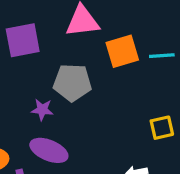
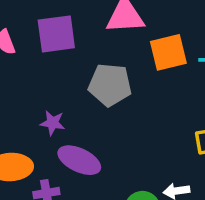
purple star: (42, 110) -> (53, 123), moved

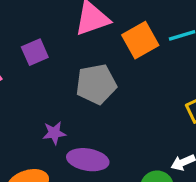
purple square: (56, 34) -> (35, 52), size x0.7

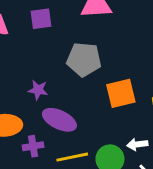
orange square: (140, 40) -> (121, 93), moved

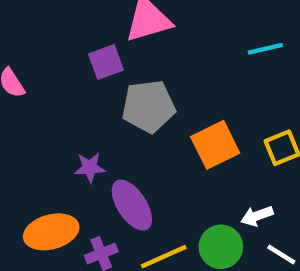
purple square: (41, 19) -> (106, 62), moved
purple ellipse: (59, 120) -> (132, 205), turned 44

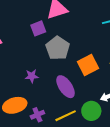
gray pentagon: (149, 106) -> (58, 48), turned -30
purple ellipse: (132, 205) -> (65, 87), moved

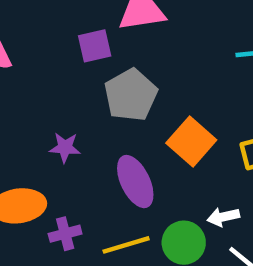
orange square: (88, 65) -> (191, 142), turned -30

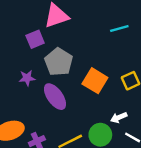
purple star: (65, 148) -> (27, 78), moved
purple ellipse: (135, 182) -> (55, 97), moved

